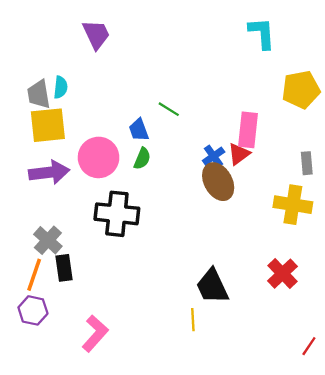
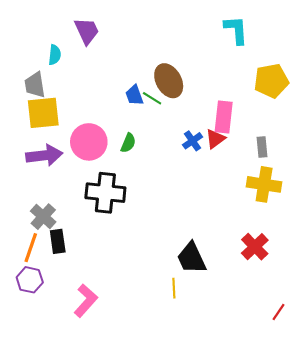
cyan semicircle: (61, 87) -> (55, 55), moved
blue trapezoid: (139, 130) -> (134, 95), moved
gray rectangle: (307, 163) -> (262, 147), moved
brown ellipse: (218, 182) -> (169, 81), moved

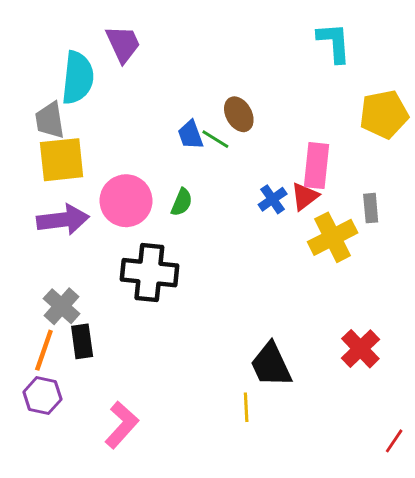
cyan semicircle: (55, 55) -> (78, 78), size x1.8
brown ellipse: (169, 81) -> (239, 114), size x0.7
yellow cross: (264, 184) -> (333, 237), moved, turned -36

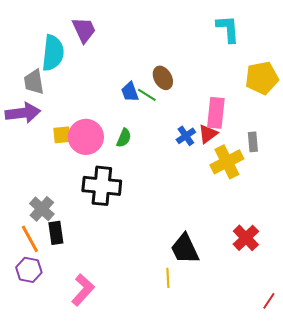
yellow square: (62, 160) -> (62, 135), moved, size x0.6
purple arrow: (63, 220) -> (23, 113), moved
orange line: (44, 350) -> (30, 239), turned -48

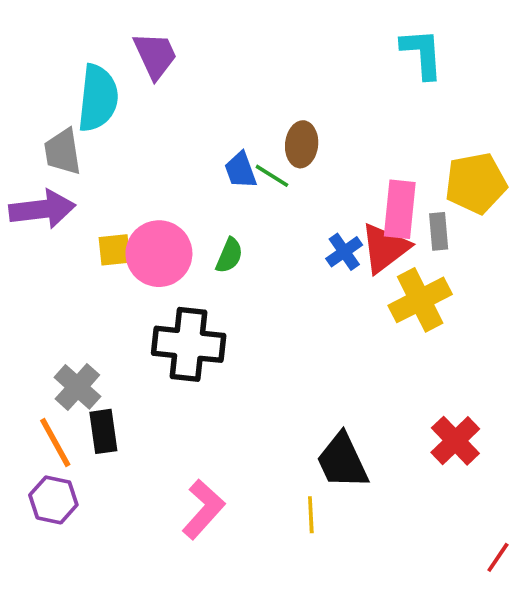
brown ellipse: (163, 78) -> (302, 144), turned 35
yellow pentagon: (262, 78) -> (476, 183), moved
red triangle: (208, 134) -> (385, 248), size x1.4
gray rectangle: (253, 142) -> (439, 231), moved
pink L-shape: (83, 290) -> (203, 509), moved

